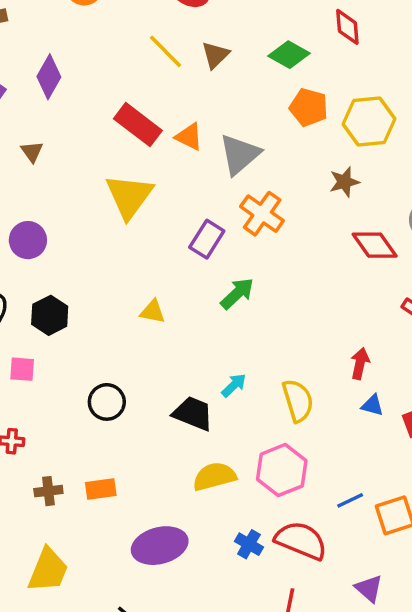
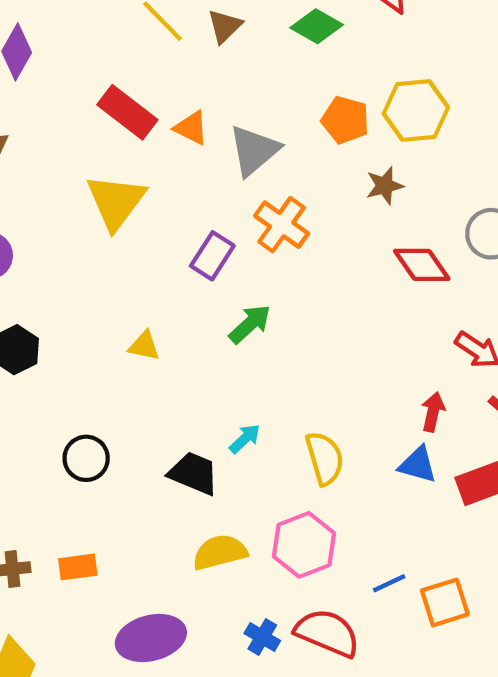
orange pentagon: (309, 107) -> (345, 120), moved
red arrow: (360, 364) -> (433, 412), moved
blue triangle: (372, 405) -> (418, 465), size x1.4

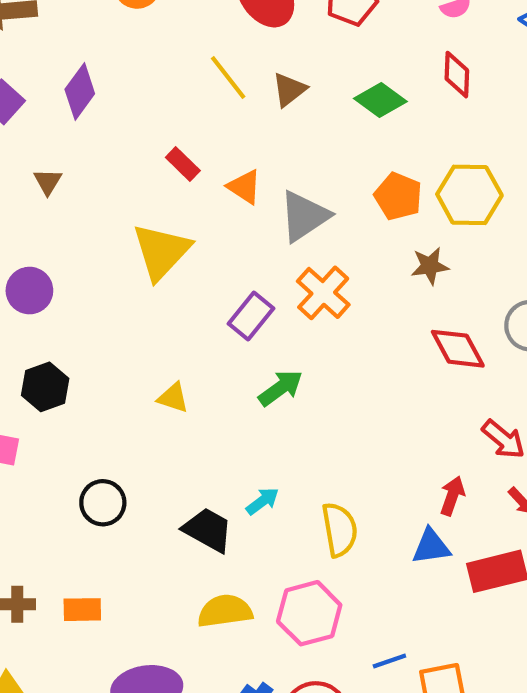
red rectangle: (127, 112) -> (183, 164), size x0.6
blue triangle: (418, 465) -> (431, 547), turned -30

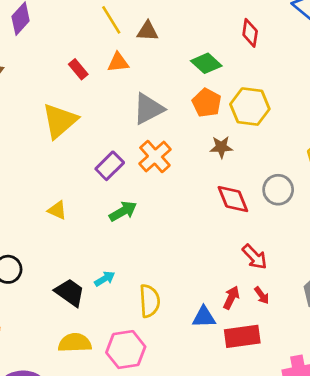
brown triangle: (289, 90) -> (148, 31), turned 35
green diamond: (380, 100) -> (206, 63), moved
orange triangle: (244, 187) -> (118, 62), moved, turned -45
red arrow: (452, 496) -> (231, 298), moved

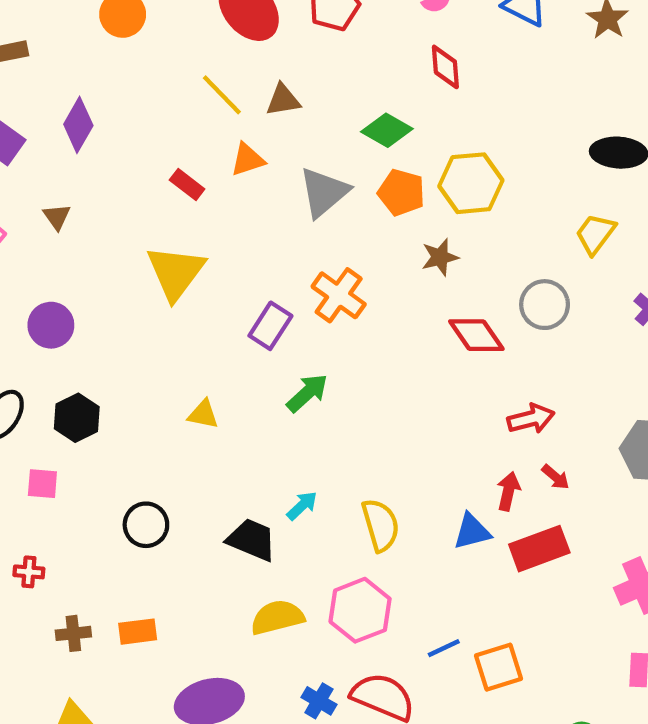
gray triangle: (148, 109) -> (324, 192), moved
red arrow: (255, 257) -> (531, 419), turned -48

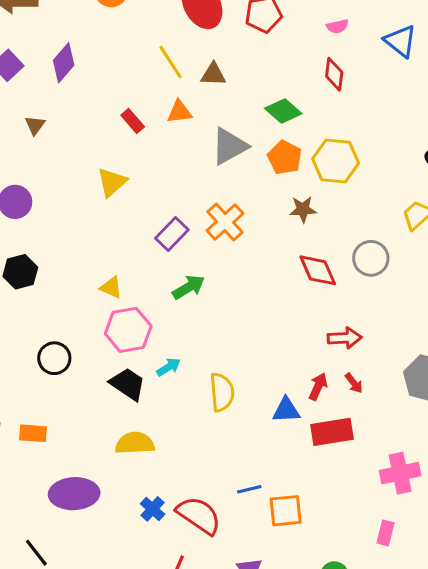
yellow triangle: (176, 272) -> (112, 182), size x0.7
pink hexagon: (360, 610) -> (128, 330), moved

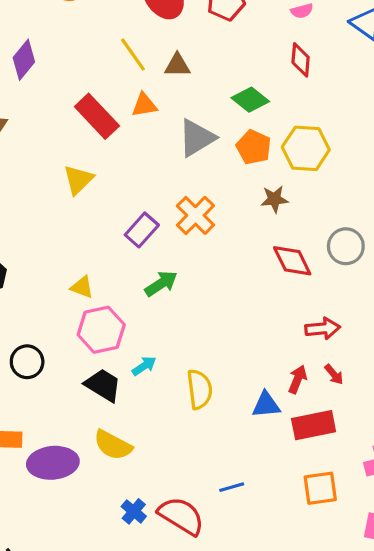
red rectangle: (133, 121) -> (97, 116), size x1.8
yellow semicircle: (135, 443) -> (113, 445), turned -147
purple ellipse: (74, 494) -> (53, 463), moved
orange square: (286, 511) -> (320, 488), moved

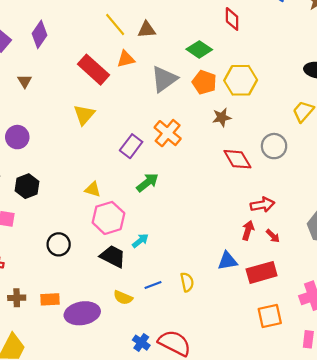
red arrow: (298, 379) -> (248, 230), moved
yellow semicircle: (200, 389) -> (187, 282), moved, size x0.7
yellow semicircle: (113, 445) -> (123, 298), size x0.7
blue line: (232, 487) -> (153, 285), moved

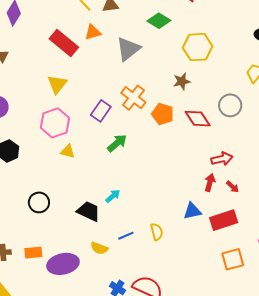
orange pentagon: (204, 82) -> (163, 114), moved
pink hexagon: (108, 218) -> (55, 123), moved

